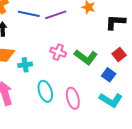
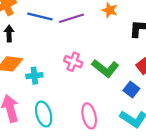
cyan ellipse: (45, 91) -> (44, 114), moved

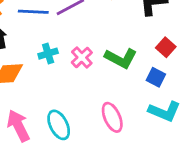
pink cross: (73, 62) -> (82, 57), turned 36
cyan cross: (34, 76) -> (48, 54), moved

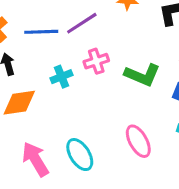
pink cross: (82, 57) -> (96, 61), moved, turned 30

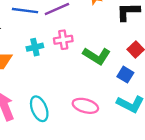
pink ellipse: (138, 141) -> (85, 106), turned -55

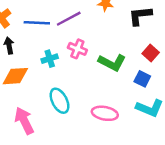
pink cross: (63, 40) -> (77, 49), turned 36
cyan ellipse: (39, 109) -> (59, 101), moved

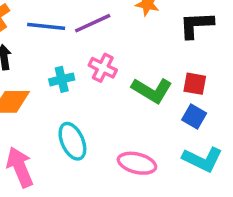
red square: (151, 53) -> (195, 84), moved, turned -35

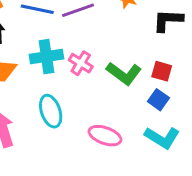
pink cross: (103, 68) -> (81, 63), moved
cyan cross: (62, 79) -> (46, 57), size x1.5

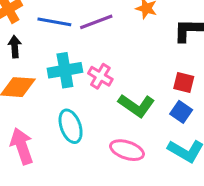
green L-shape: (124, 73) -> (136, 106), moved

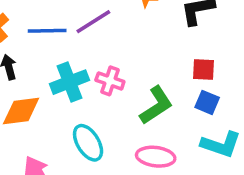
green L-shape: (136, 106) -> (156, 105), turned -57

